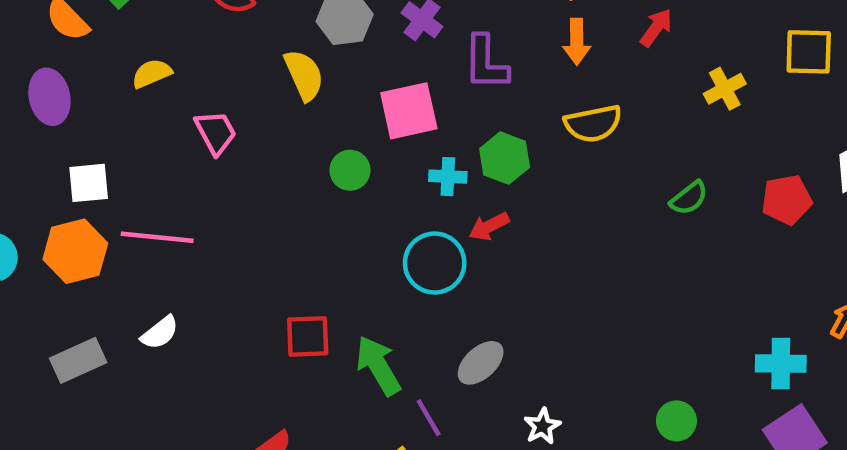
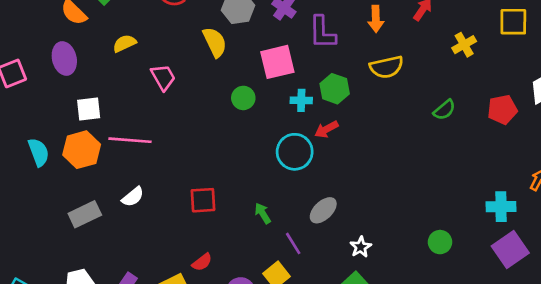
red square: (308, 336) -> (203, 200), moved
green arrow: (378, 366) -> (263, 213), size x0.6

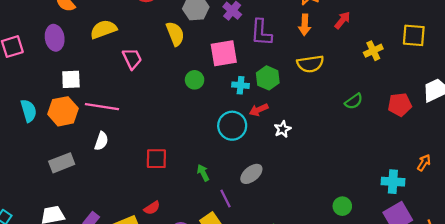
yellow semicircle: (125, 43) -> (103, 29), size x1.4
white semicircle: (133, 197) -> (101, 141), moved, turned -36
white star: (361, 247) -> (283, 129), moved

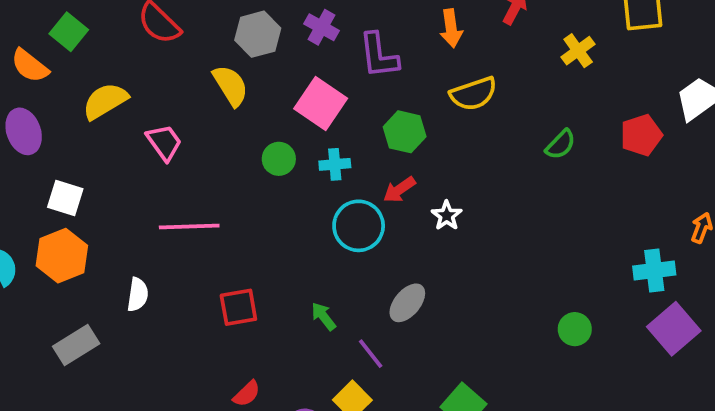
pink square: (224, 53) -> (321, 103), turned -36
white square: (71, 79) -> (65, 198), turned 30
cyan cross: (241, 85) -> (335, 164), moved
pink line: (102, 107) -> (189, 226), moved

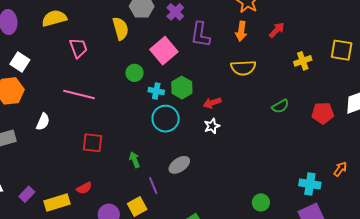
green hexagon: (405, 132) -> (182, 88), moved
cyan cross: (335, 164) -> (156, 91), moved
red arrow: (399, 190) -> (212, 103), moved

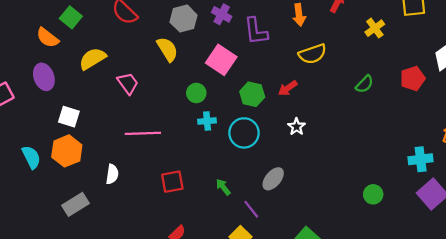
cyan cross: (156, 91) -> (207, 121), moved
red arrow: (212, 103) -> (288, 88), moved

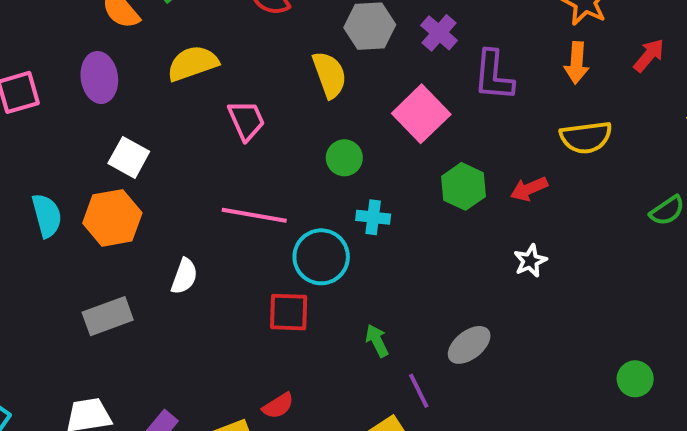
green circle: (196, 93) -> (344, 158), moved
cyan circle: (244, 133) -> (321, 257), moved
green circle: (373, 194) -> (635, 379), moved

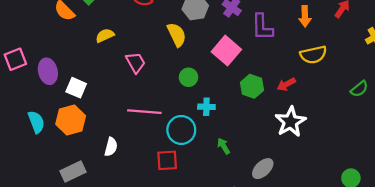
yellow semicircle: (193, 63) -> (105, 35), size x0.7
purple ellipse: (99, 77) -> (48, 71), moved
white star: (530, 261) -> (290, 122), size x1.8
green arrow: (377, 341) -> (224, 146), moved

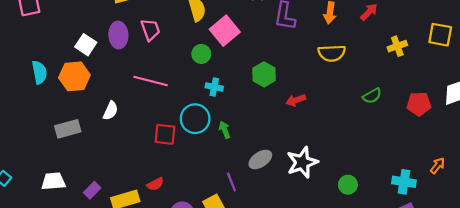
pink square: (226, 51) -> (225, 31), moved
purple ellipse: (48, 71) -> (118, 35), moved
red arrow: (286, 84) -> (296, 100), moved
white star: (290, 122) -> (302, 162), moved
cyan circle: (181, 130) -> (195, 119), moved

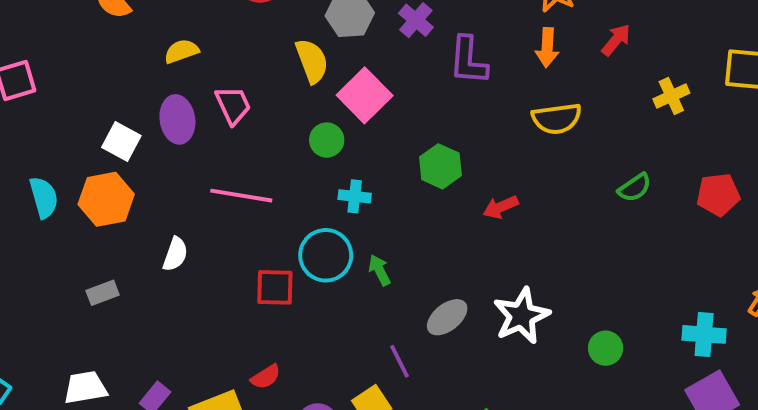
gray rectangle: (68, 129) -> (103, 293), size x0.7

